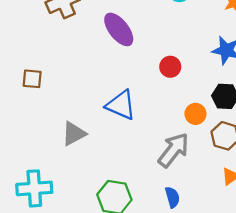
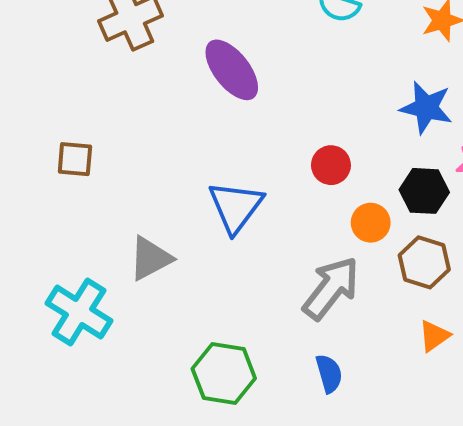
red circle: (170, 67) -> (331, 165), moved
blue triangle: (121, 105) -> (236, 207), turned 44
cyan cross: (34, 188) -> (79, 312), moved, turned 36

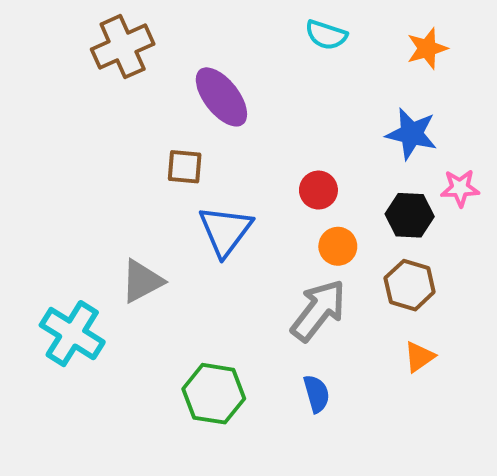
brown square: (75, 159) -> (185, 167), moved
orange circle: (371, 223) -> (338, 246), moved

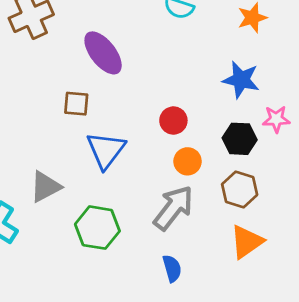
orange triangle: (419, 357) -> (247, 242), size x1.5
green hexagon: (214, 394) -> (97, 228), moved

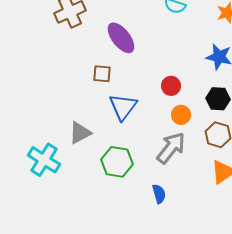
blue semicircle: (172, 268) -> (159, 194), moved

